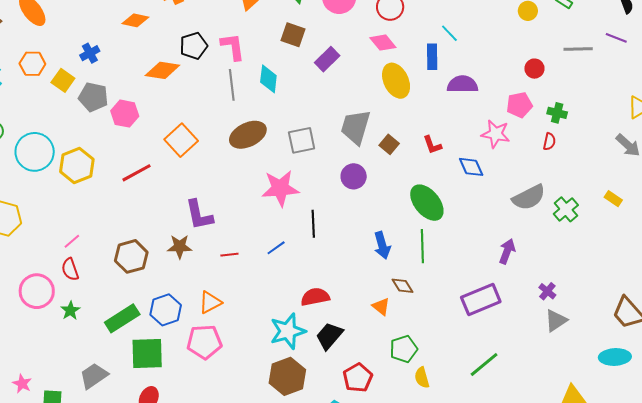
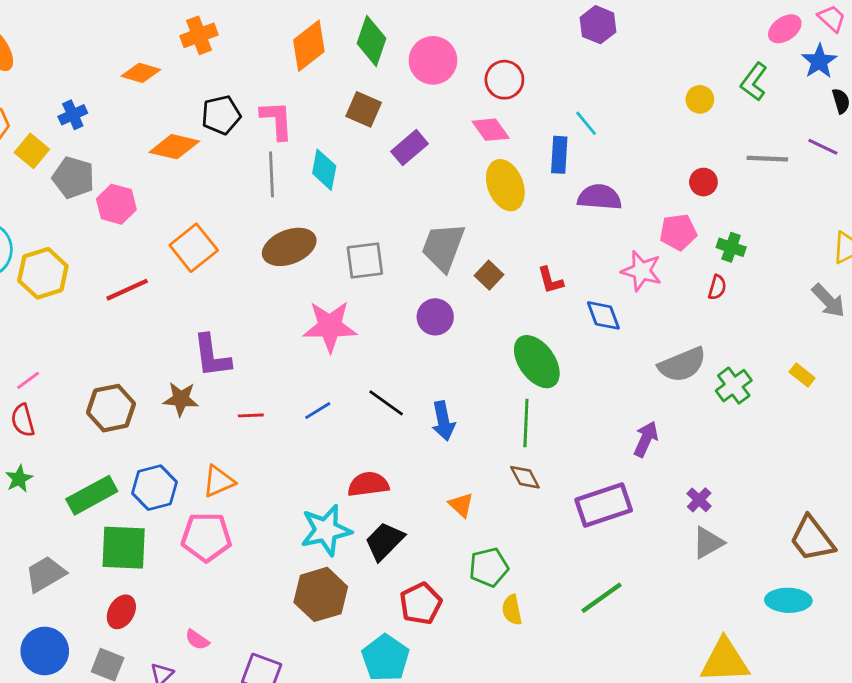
black line: (313, 224) -> (386, 403), moved, turned -56
blue arrow: (382, 245) -> (443, 421), moved
brown diamond: (402, 286) -> (525, 477), moved

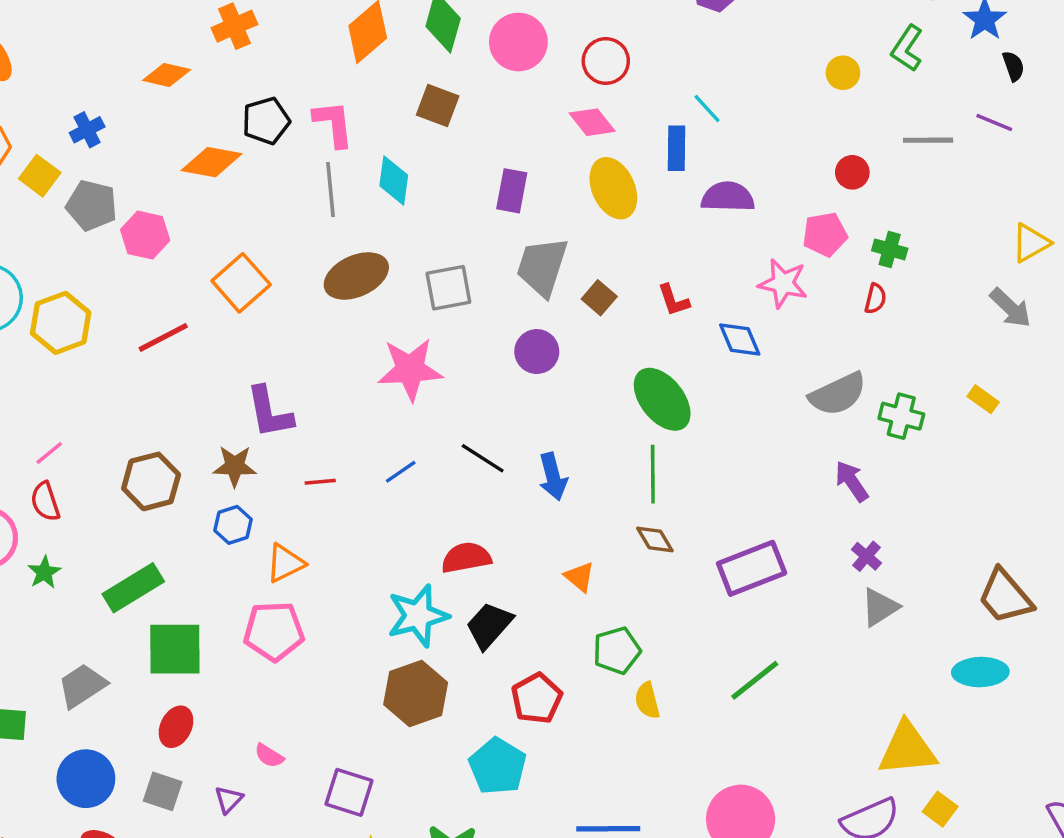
purple rectangle: (410, 148) -> (512, 191), moved, turned -36
green cross: (734, 386) -> (901, 416), turned -36
purple arrow: (646, 439) -> (852, 481), moved, turned -56
blue hexagon: (154, 488) -> (233, 525), moved, size x0.7

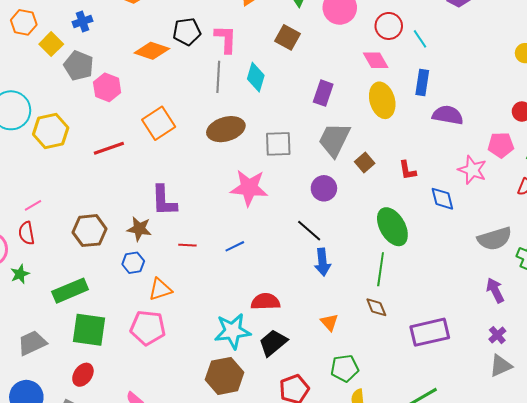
cyan line: (707, 108) -> (420, 39), moved
black line: (483, 458) -> (309, 231), moved

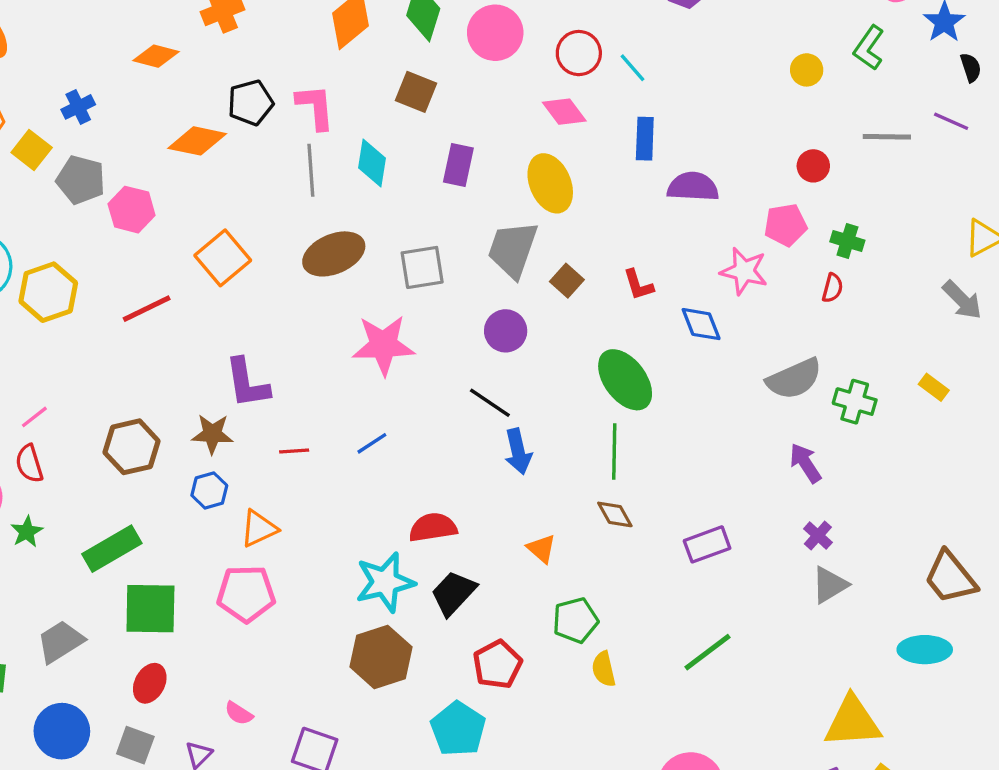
purple rectangle: (323, 93) -> (458, 165), moved
yellow ellipse: (382, 100) -> (550, 183), moved
purple rectangle: (430, 332) -> (707, 544), size x0.7

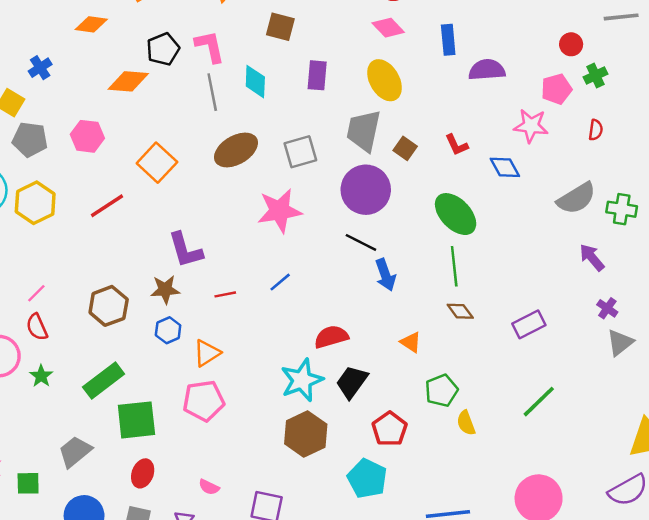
gray pentagon: (81, 180) -> (30, 139), moved
green cross: (847, 241) -> (595, 75), moved, turned -35
purple circle: (506, 331) -> (366, 190), size x1.6

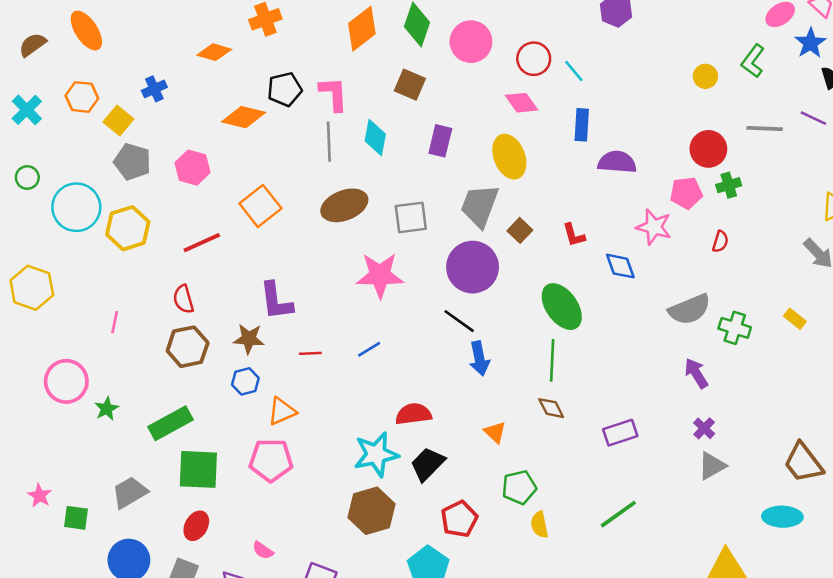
red circle: (571, 44) -> (708, 149), size x1.5
pink line: (36, 293) -> (115, 322), turned -42
red semicircle: (37, 327) -> (183, 299), moved

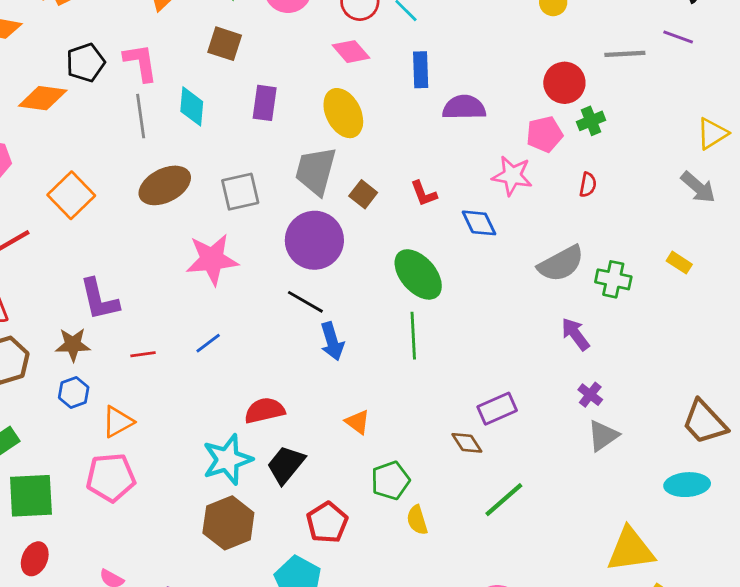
brown diamond: (551, 408) -> (467, 443), moved

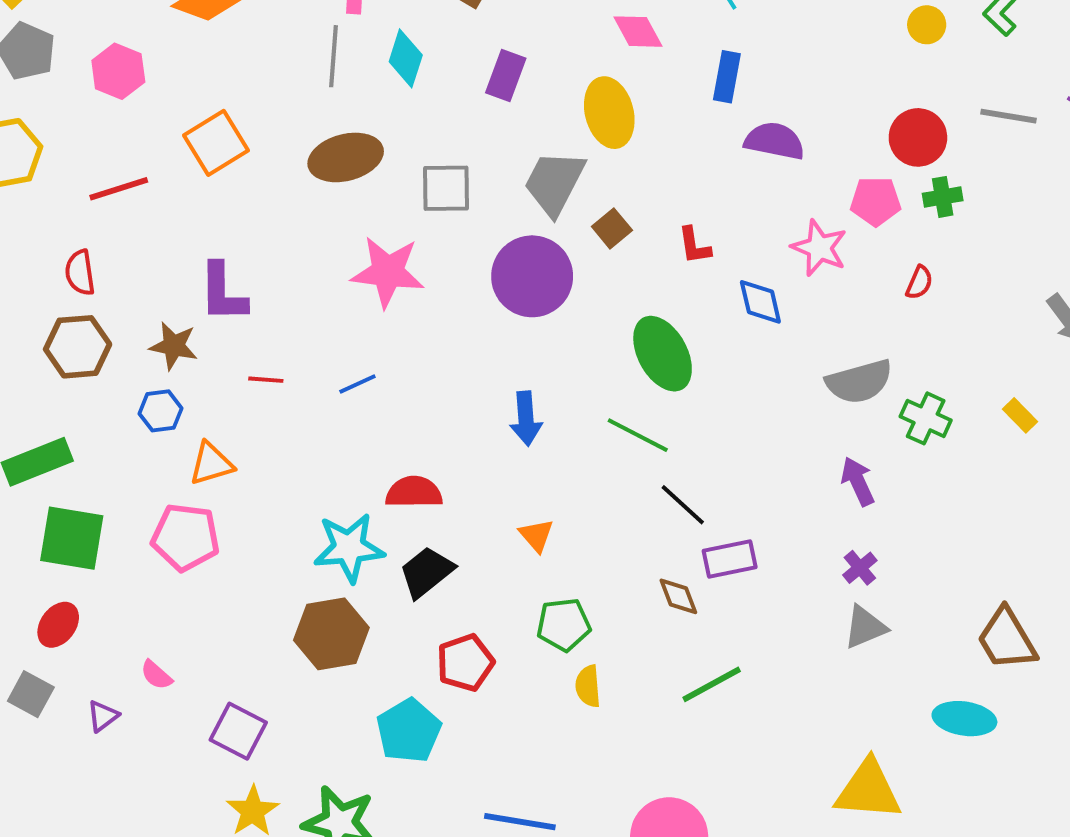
black line: (305, 302) -> (683, 505), moved
green line: (413, 336) -> (638, 435), turned -72

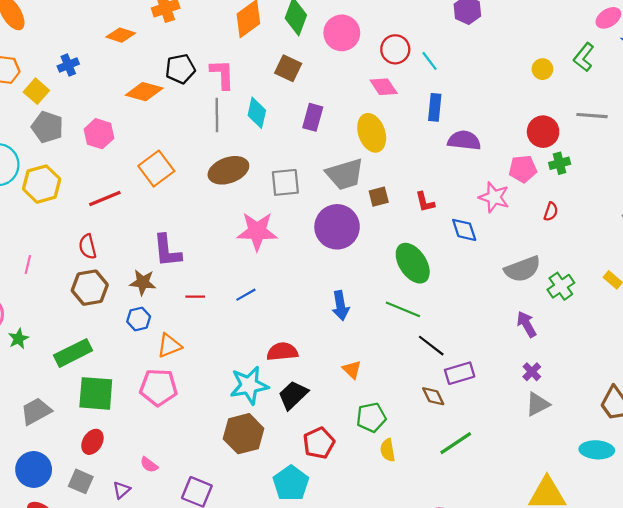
gray trapezoid: (554, 183) -> (345, 174), turned -129
brown square: (612, 228) -> (379, 197), turned 30
green cross: (926, 418) -> (561, 286), turned 36

